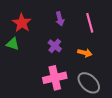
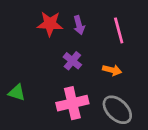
red star: (22, 23) -> (50, 24), moved, turned -30
green triangle: (13, 44) -> (17, 93), moved

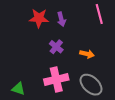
pink line: (119, 30) -> (99, 14), moved
green triangle: (17, 93) -> (18, 89), moved

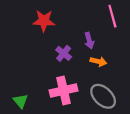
purple arrow: (61, 19) -> (89, 41), moved
green triangle: (18, 89) -> (21, 101), turned 32

